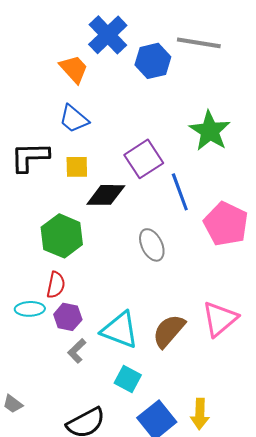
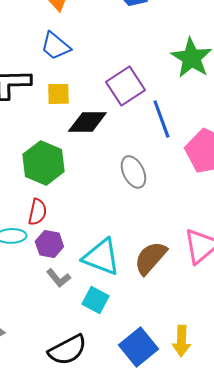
gray L-shape: (77, 351) -> (58, 278), turned -85
cyan square: (128, 379) -> (95, 300), moved

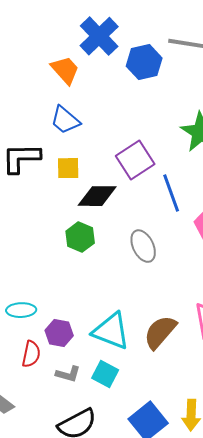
green hexagon: (43, 163) -> (80, 237), moved, size x0.7
red semicircle: (37, 212) -> (31, 354), moved
purple hexagon: (49, 244) -> (59, 333), moved
gray L-shape: (58, 278) -> (68, 374), moved, turned -35

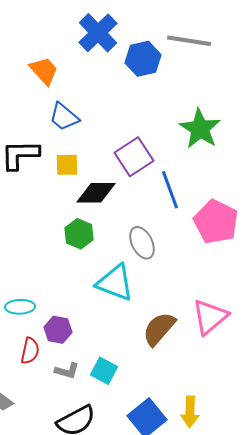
orange trapezoid: (65, 70) -> (44, 71), moved
cyan triangle: (111, 331) -> (115, 283), moved

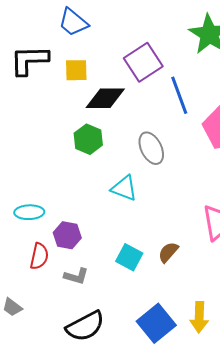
cyan triangle: (115, 283) -> (124, 188), size x0.7
brown semicircle: (159, 329) -> (168, 252), moved, size x0.6
cyan square: (104, 371) -> (129, 257), moved

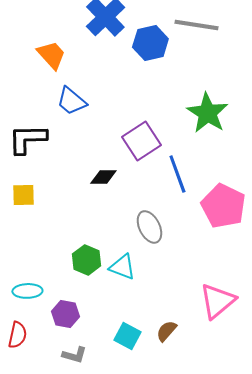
yellow square: (76, 70) -> (23, 195), moved
black diamond: (105, 98) -> (103, 177), size x0.7
green hexagon: (88, 139) -> (86, 260), moved
red semicircle: (39, 256) -> (17, 335), moved

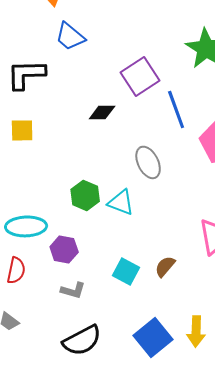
cyan ellipse: (27, 291) -> (26, 226), size x1.4

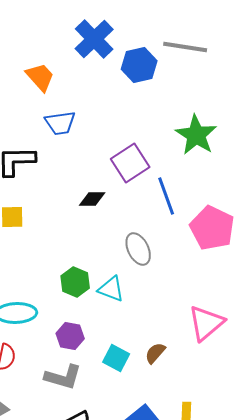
blue trapezoid: (70, 36) -> (60, 123), turned -48
purple hexagon: (64, 249) -> (70, 336), moved
gray L-shape: (73, 290) -> (63, 377), size x1.5

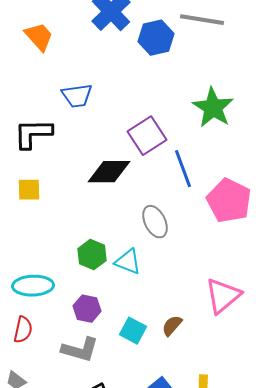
orange trapezoid: (40, 77) -> (39, 37), moved
black diamond: (92, 199) -> (109, 172), size x1.6

